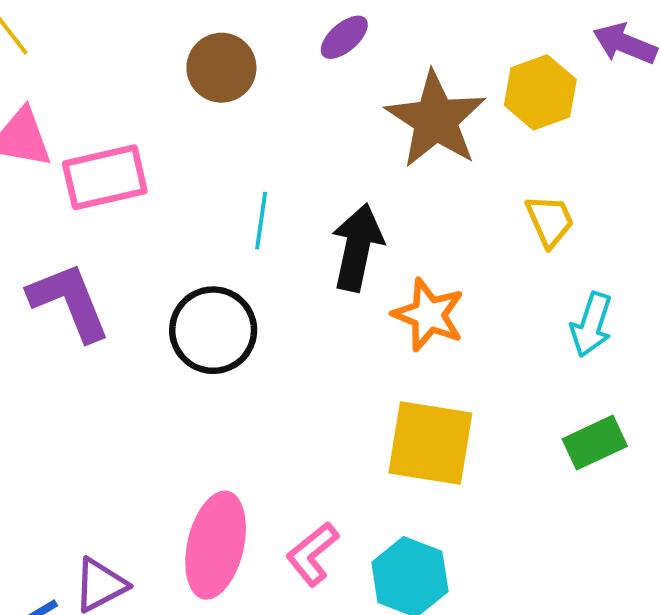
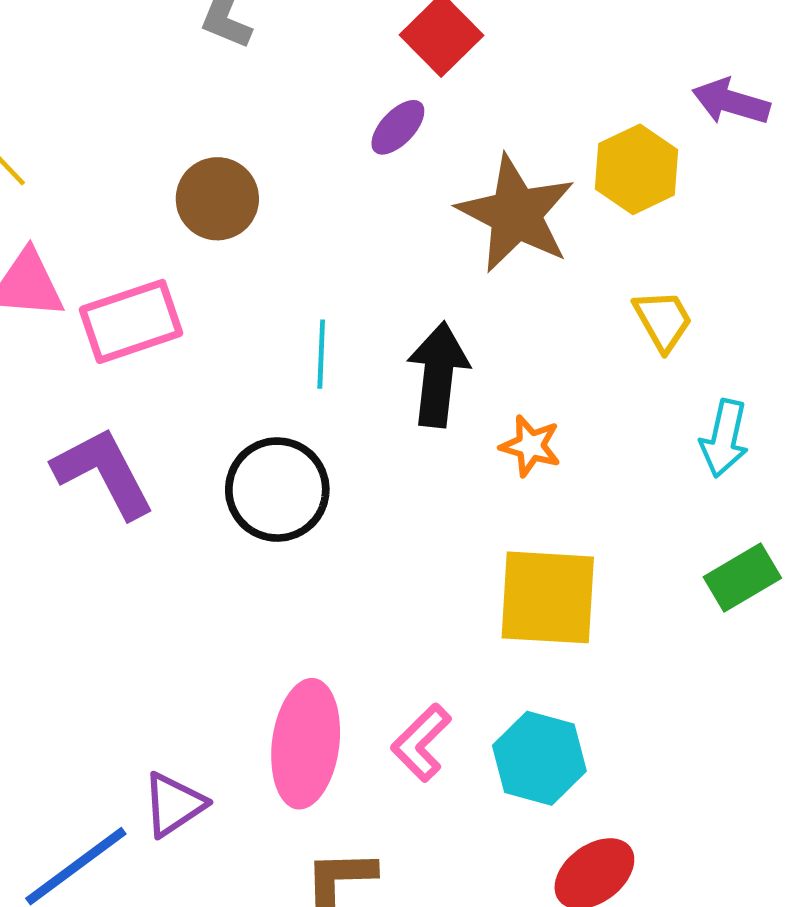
brown circle: (221, 68) -> (217, 199), moved
orange star: (429, 315) -> (531, 446), size x0.7

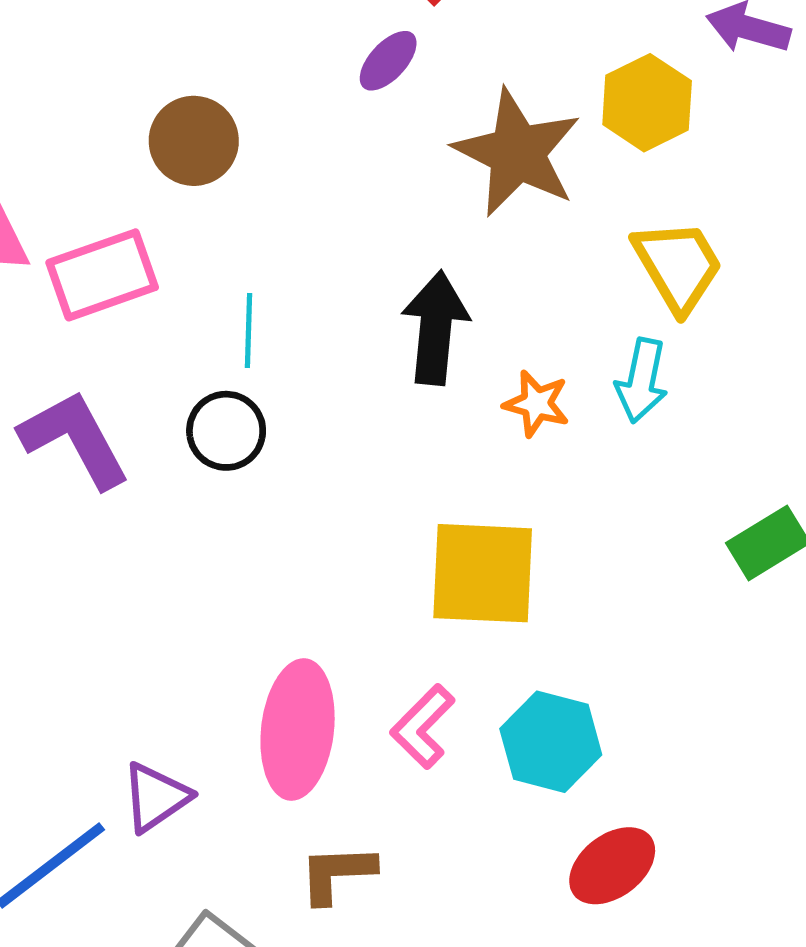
yellow trapezoid: (663, 320) -> (678, 266), size x1.4
cyan line: (321, 354) -> (248, 331), moved
cyan arrow: (724, 438) -> (642, 380), moved
black circle: (277, 490) -> (226, 431), moved, size x0.7
yellow square: (548, 597) -> (483, 573), moved

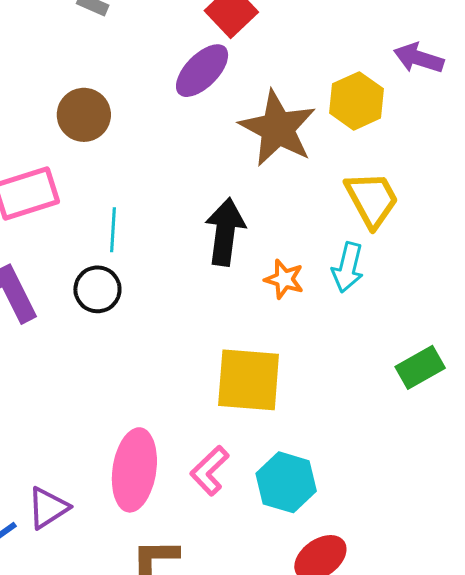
purple ellipse: (388, 61) -> (202, 71), size x1.5

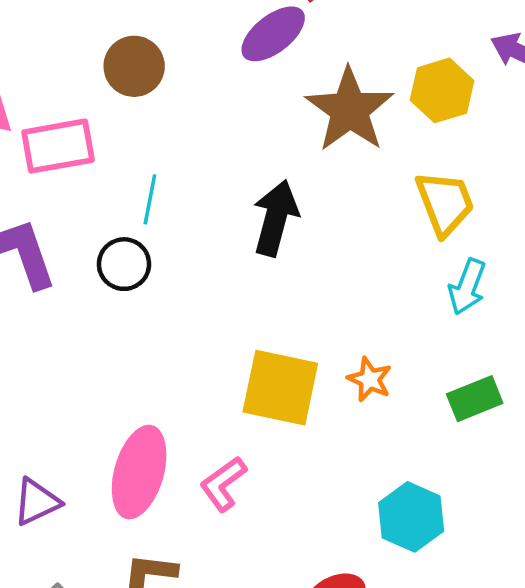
cyan arrow: (348, 267) -> (467, 287), moved
orange star: (284, 279) -> (370, 379), moved
cyan hexagon: (286, 482) -> (411, 517), moved

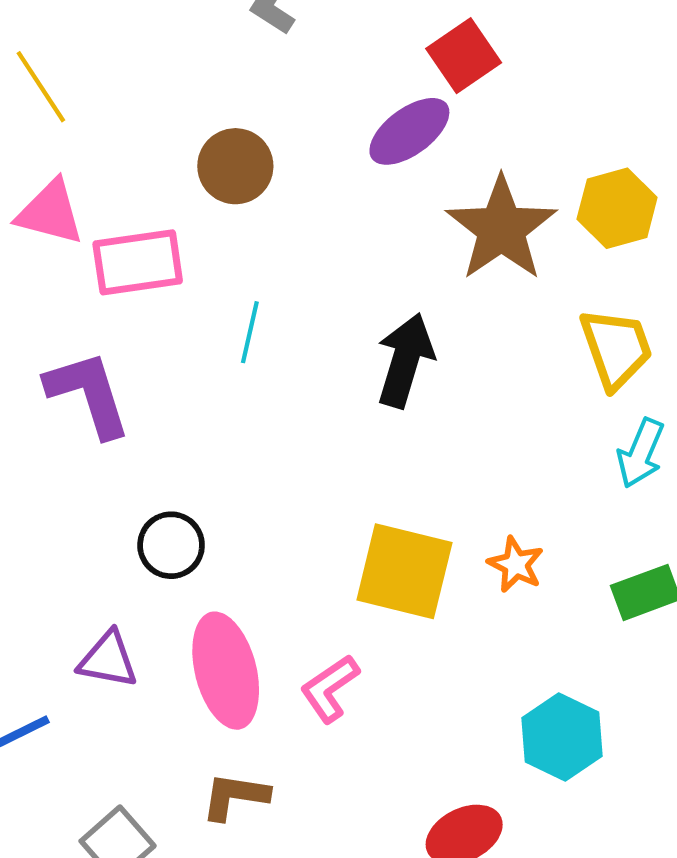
black circle: (124, 264) -> (171, 545), moved
pink ellipse: (139, 472) -> (226, 671), turned -32
purple triangle: (37, 502) -> (108, 660), moved, turned 34

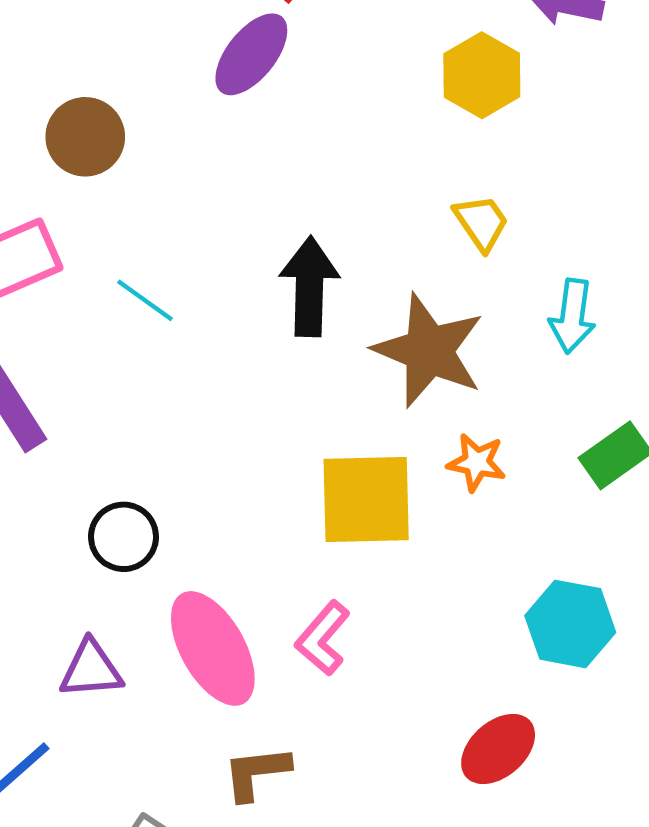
brown star: (501, 229) -> (429, 351), moved
cyan line: (250, 332) -> (145, 300), turned -52
yellow trapezoid: (616, 348) -> (481, 222), moved, size x0.7

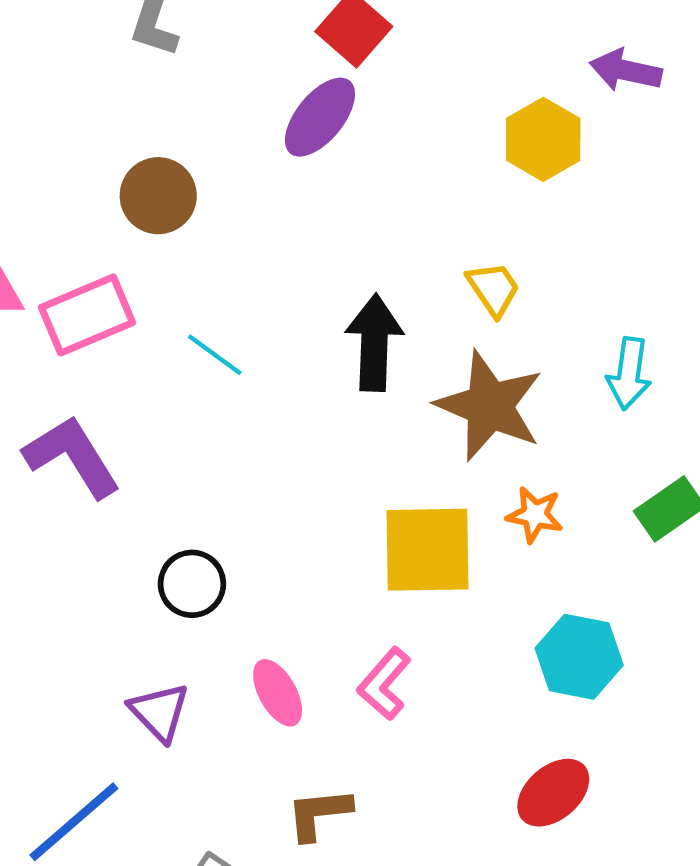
yellow trapezoid: (481, 222) -> (493, 289), moved
cyan hexagon: (570, 624) -> (579, 657), moved
pink ellipse: (213, 648) -> (278, 693), size x0.6
purple triangle: (91, 669) -> (159, 712), turned 50

